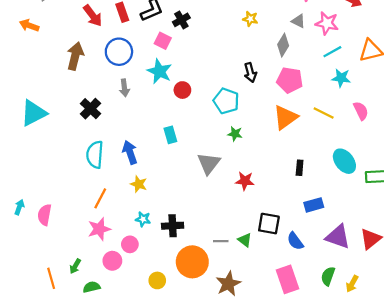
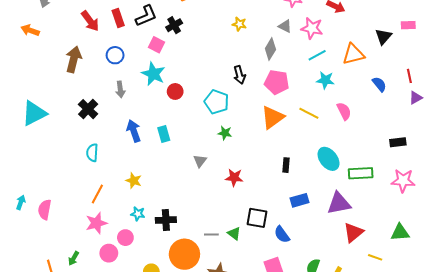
blue circle: (119, 52) -> (115, 55), size x0.7
blue arrow: (130, 152) -> (134, 131), moved
cyan semicircle: (95, 155) -> (92, 153), size x0.7
gray triangle: (209, 163) -> (200, 161), size x0.6
purple triangle: (338, 237) -> (339, 203), moved, turned -30

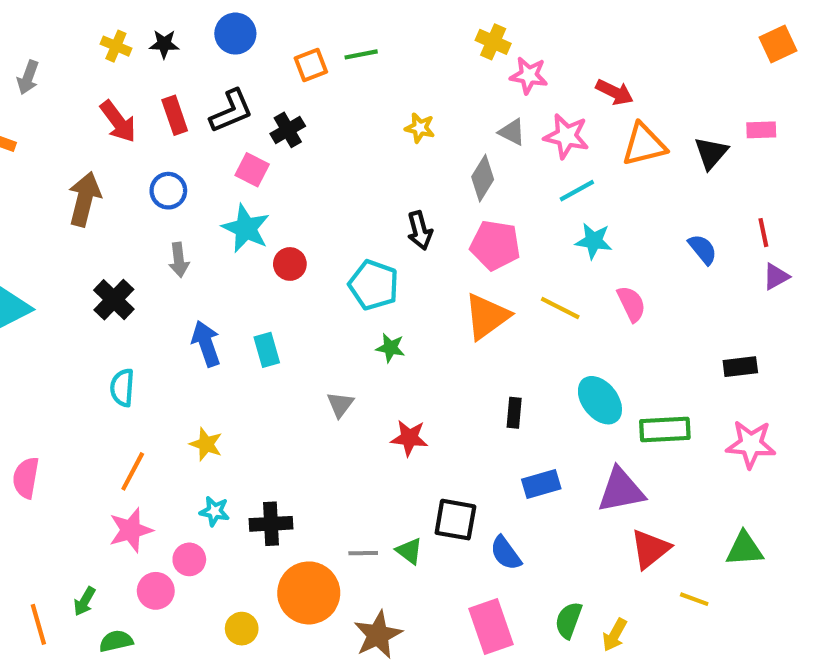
orange triangle: (353, 54) -> (644, 145), moved
pink semicircle: (45, 210) -> (26, 478), moved

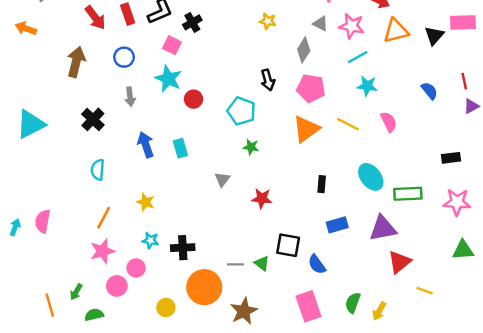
pink rectangle: (761, 130) -> (463, 22), size x1.5
green triangle: (745, 549) -> (463, 250), moved

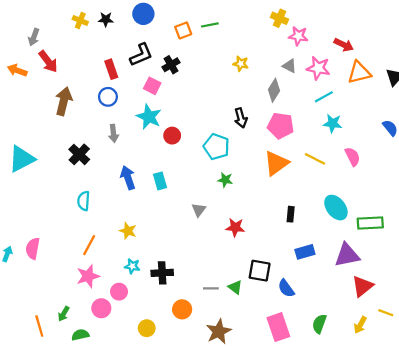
red rectangle: (128, 14) -> (111, 69), moved
red arrow: (95, 18) -> (48, 61), moved
orange circle: (204, 287) -> (182, 309), size x0.6
yellow arrow: (379, 311) -> (360, 325), moved

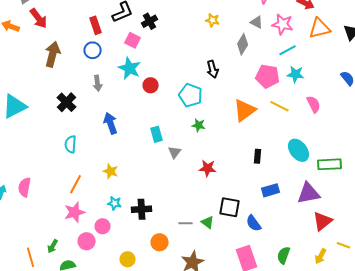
pink pentagon: (281, 126) -> (268, 76), moved
cyan rectangle: (160, 181) -> (157, 134), moved

